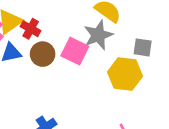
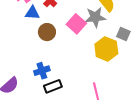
brown circle: (43, 54) -> (47, 32), moved

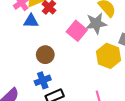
brown circle: (47, 32) -> (45, 55), moved

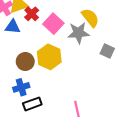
pink square: (77, 31) -> (53, 24), moved
yellow hexagon: (108, 56) -> (49, 57), moved

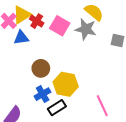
gray star: (78, 33) -> (86, 29), turned 30
yellow hexagon: (49, 57) -> (66, 84), moved

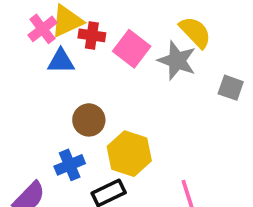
red cross: (37, 21) -> (92, 35), turned -32
blue cross: (43, 94) -> (70, 165), moved

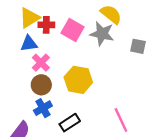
pink cross: (43, 29) -> (41, 63), moved
brown circle: (89, 120) -> (41, 85), moved
yellow hexagon: (129, 154) -> (78, 80), moved

